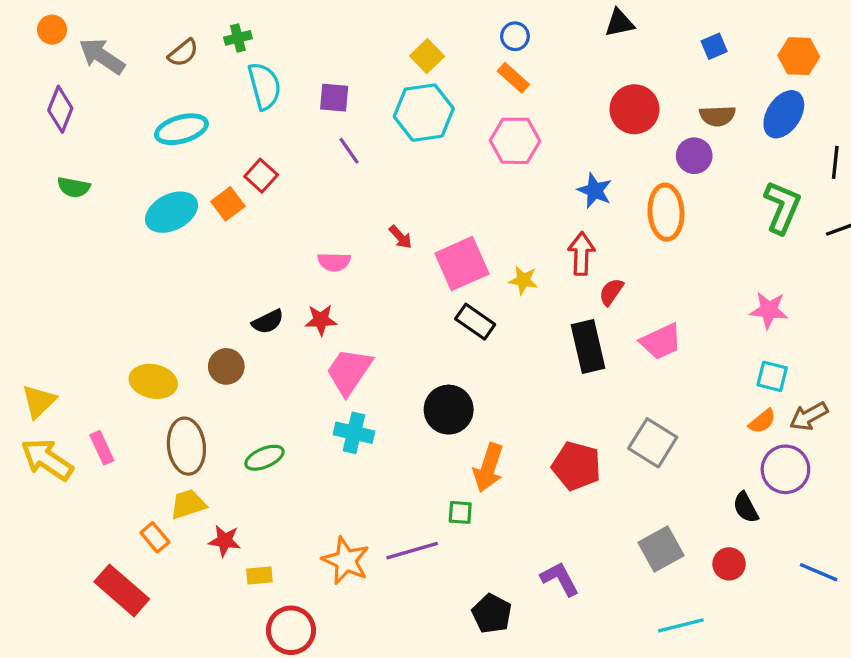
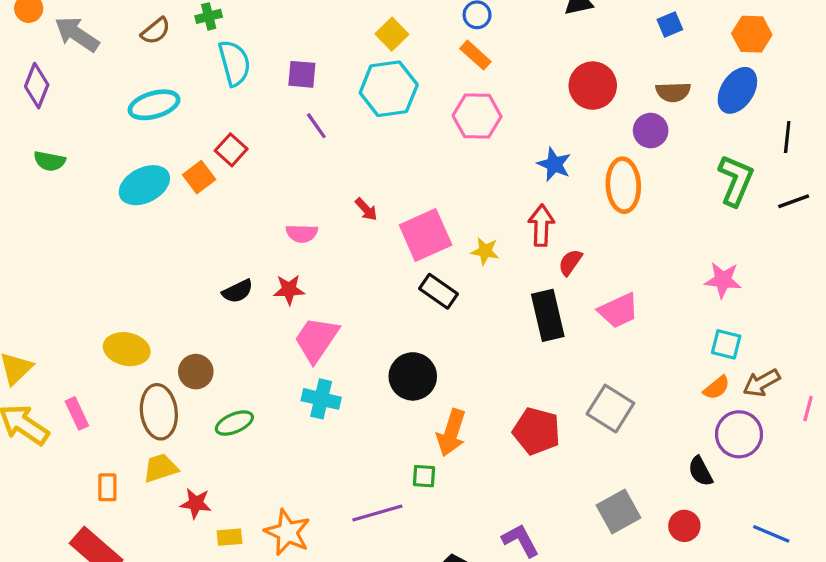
brown circle: (226, 366) -> (196, 372), moved
orange rectangle: (155, 537) -> (107, 487), moved, turned 40
orange star: (346, 561) -> (287, 532), moved

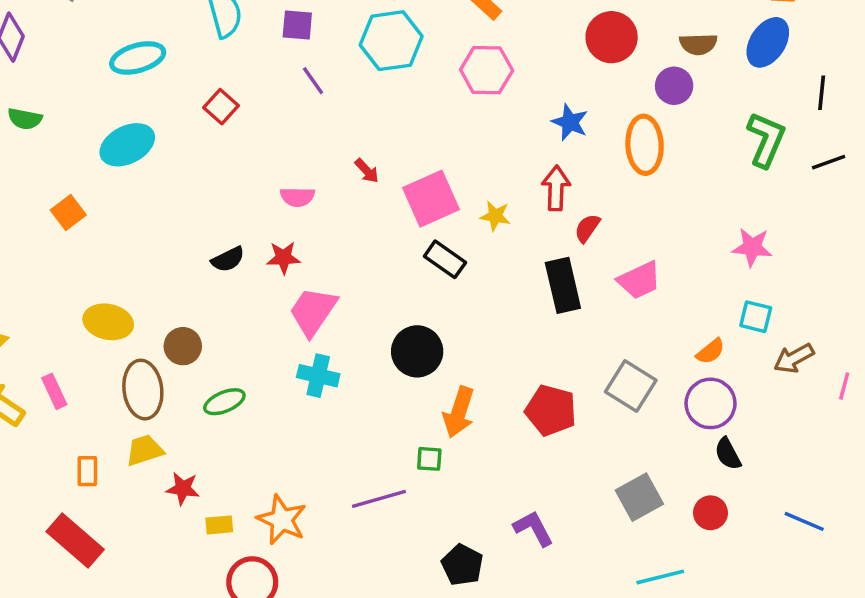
orange square: (199, 177) -> (68, 212), moved
orange semicircle: (717, 388) -> (711, 351), moved
purple circle: (739, 434) -> (711, 403), moved

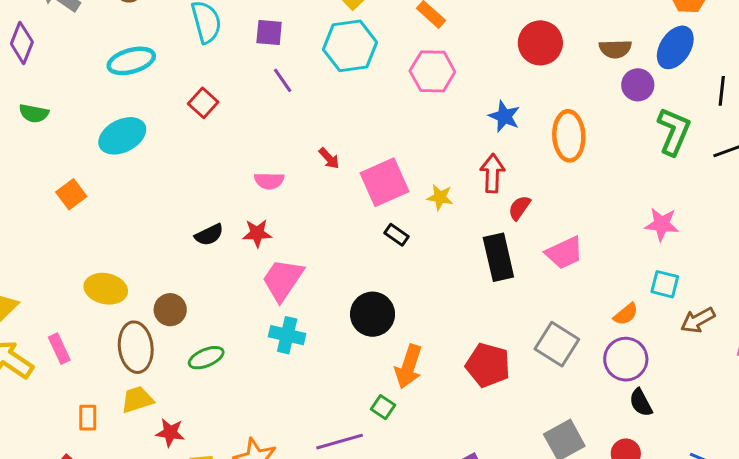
purple circle: (674, 86) -> (638, 85), moved
black rectangle: (445, 259) -> (396, 235), size x0.7
green square: (429, 459) -> (383, 407), turned 30

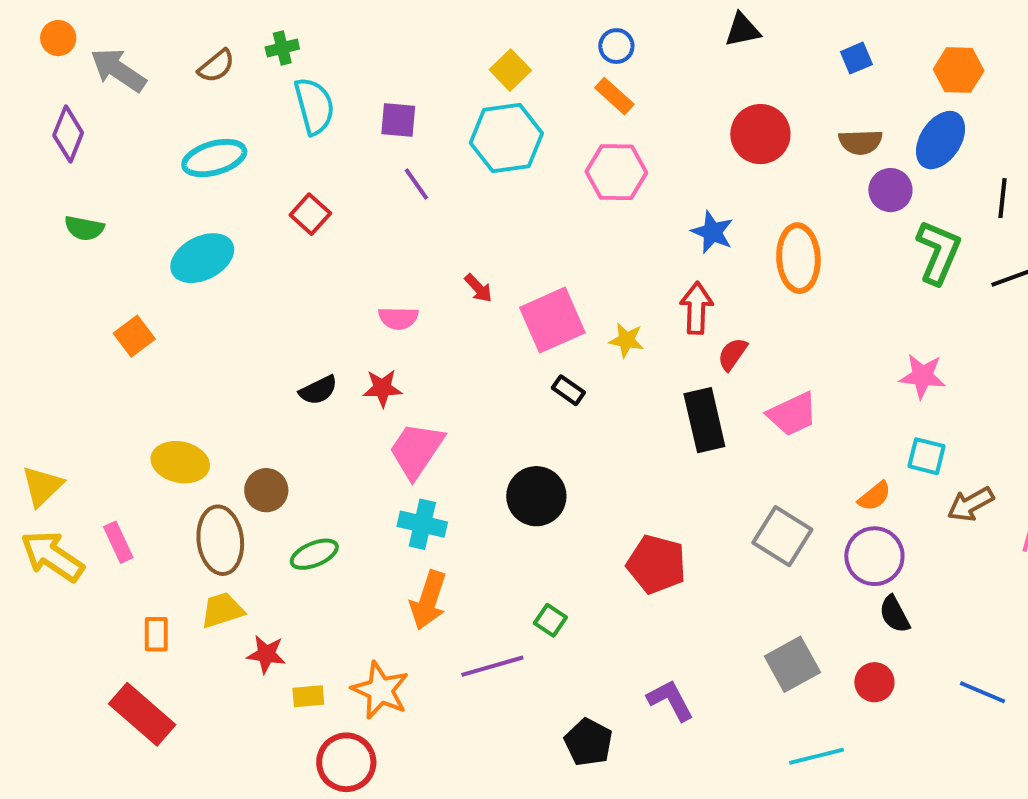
red pentagon: (488, 365) -> (656, 564), moved
orange arrow: (408, 367) -> (428, 600), moved

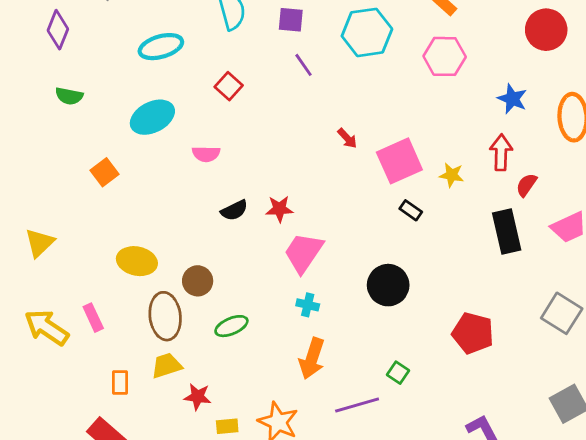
pink semicircle: (398, 318) -> (206, 154), moved
yellow triangle: (42, 486) -> (40, 243), moved
cyan cross: (422, 524) -> (308, 305), size x0.7

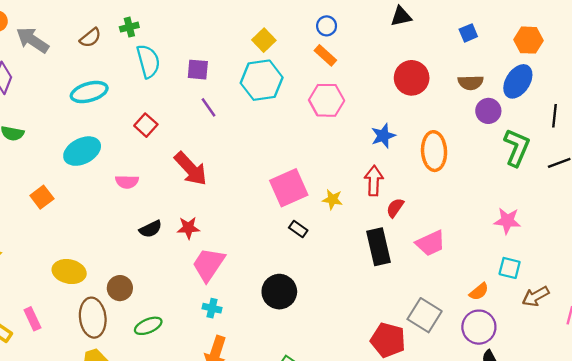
blue star: (512, 99) -> (383, 136), turned 30
red arrow: (347, 138) -> (191, 169), moved, size x2.0
red pentagon: (473, 333) -> (388, 340), moved

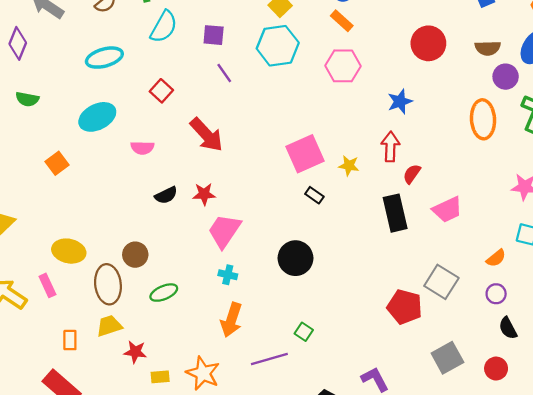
cyan semicircle: (148, 61) -> (164, 27), turned 44
orange ellipse: (434, 151) -> (483, 119), moved
yellow ellipse: (69, 272) -> (69, 251), moved
purple circle: (479, 327) -> (496, 294), size x0.6

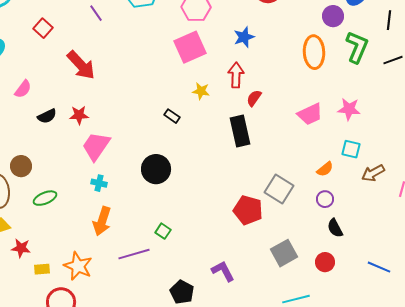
pink semicircle: (142, 148) -> (23, 89), moved, turned -54
pink square: (305, 154) -> (190, 47), moved
pink trapezoid: (447, 209) -> (310, 114), moved

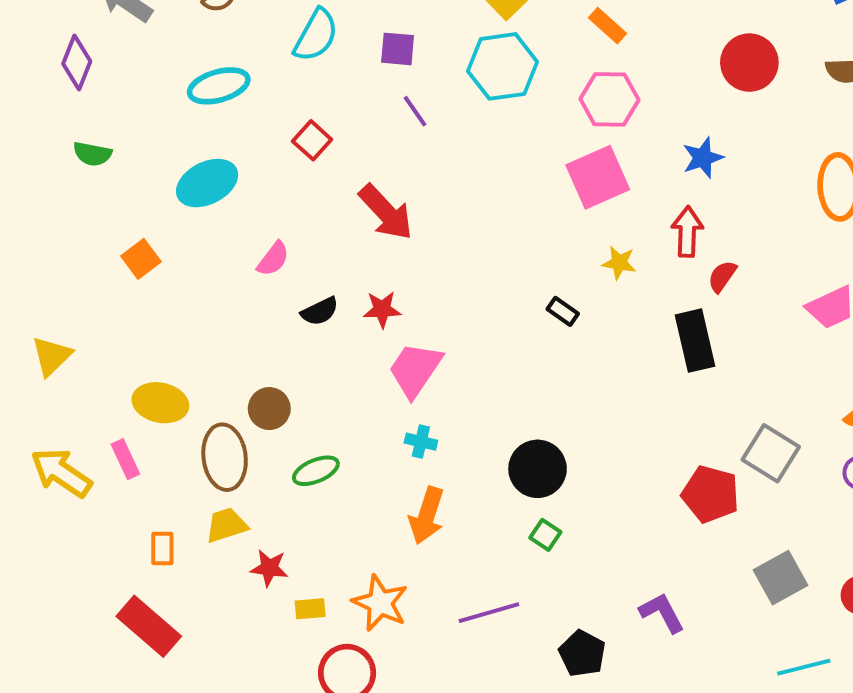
black circle: (156, 169) -> (538, 469), moved
purple line: (134, 254) -> (489, 613), moved

